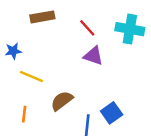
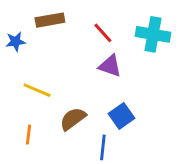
blue star: (13, 51) -> (16, 42), moved
blue square: (112, 113) -> (122, 116), moved

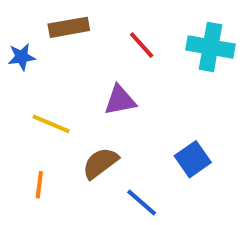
purple triangle: (110, 66) -> (120, 100), moved, turned -30
blue square: (122, 116) -> (193, 159), moved
blue line: (103, 147) -> (142, 202), turned -55

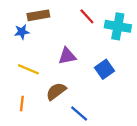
red line: (142, 45) -> (87, 16), moved
blue star: (22, 57) -> (22, 32), moved
blue square: (193, 159) -> (105, 69), moved

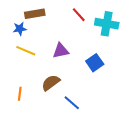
yellow line: (28, 69) -> (26, 51), moved

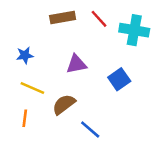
brown rectangle: (35, 14) -> (63, 18), moved
blue star: (20, 29) -> (25, 55), moved
yellow line: (26, 51) -> (32, 88), moved

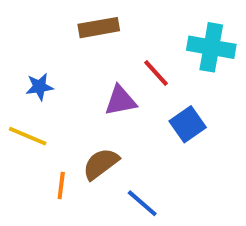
red line: (99, 19) -> (156, 73), moved
yellow line: (32, 88) -> (28, 136), moved
orange line: (25, 118) -> (61, 186), moved

